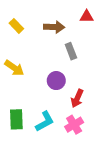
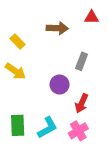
yellow rectangle: (16, 26) -> (18, 41), moved
gray rectangle: (71, 51) -> (82, 61), moved, turned 42

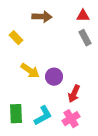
brown arrow: (57, 28) -> (42, 17), moved
gray rectangle: (82, 61) -> (85, 38), moved, turned -49
yellow arrow: (15, 71) -> (30, 71), moved

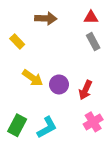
red arrow: (74, 94) -> (85, 90), moved
green rectangle: (16, 114) -> (17, 125), turned 30
pink cross: (71, 119) -> (93, 122), moved

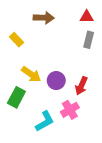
gray rectangle: (93, 42) -> (89, 40), turned 42
pink cross: (93, 122) -> (70, 110), moved
green rectangle: (17, 125) -> (16, 97), moved

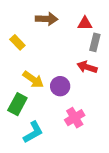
red triangle: (87, 17) -> (85, 23), moved
red arrow: (81, 86) -> (87, 67), moved, turned 84
cyan L-shape: (45, 121) -> (33, 132), moved

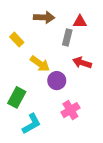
gray rectangle: (95, 42) -> (67, 37), moved
yellow arrow: (33, 79) -> (40, 64), moved

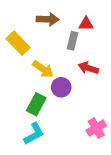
yellow rectangle: (17, 40) -> (18, 43), size x1.5
green rectangle: (17, 97) -> (36, 104), moved
pink cross: (70, 110) -> (96, 128), moved

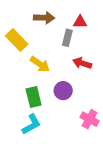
purple circle: (61, 87) -> (63, 91), moved
green rectangle: (36, 104) -> (34, 97), turned -42
pink cross: (96, 128) -> (90, 119), turned -30

